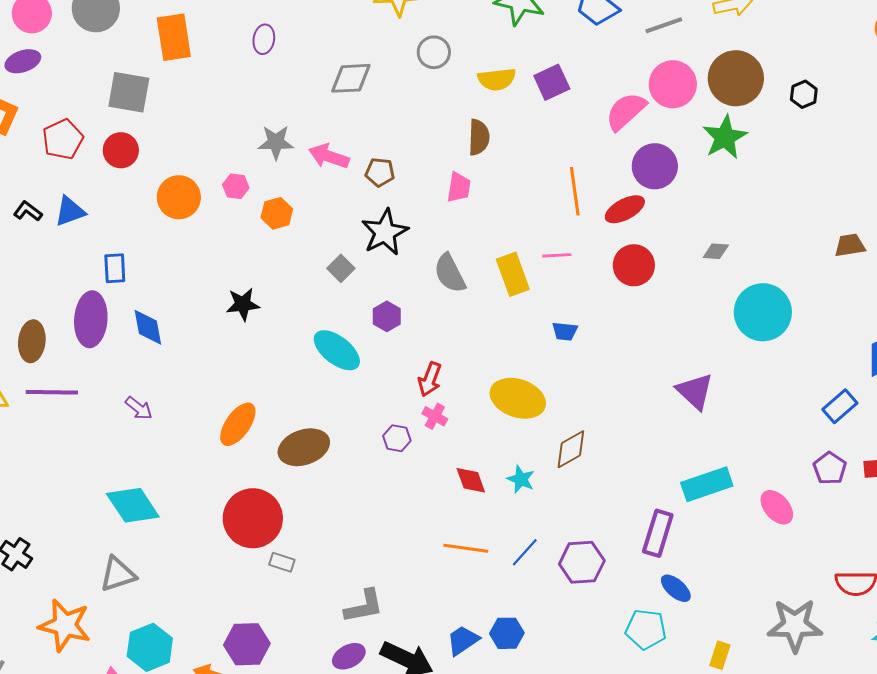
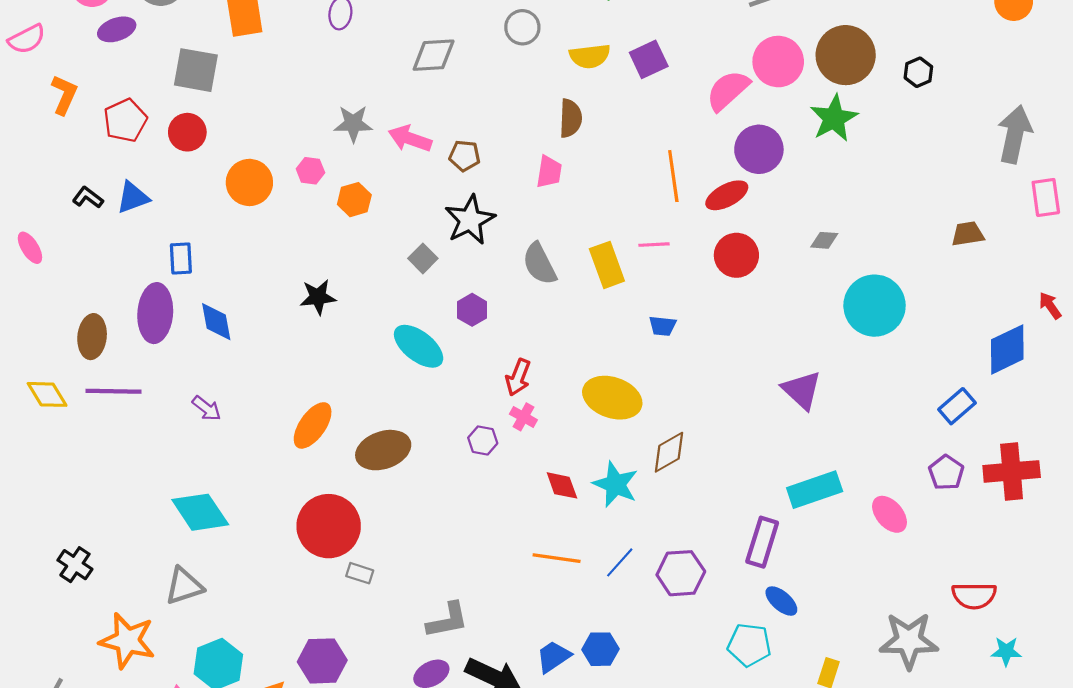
purple ellipse: (23, 61) -> (117, 29), moved
cyan star: (521, 479) -> (615, 484), size x1.5

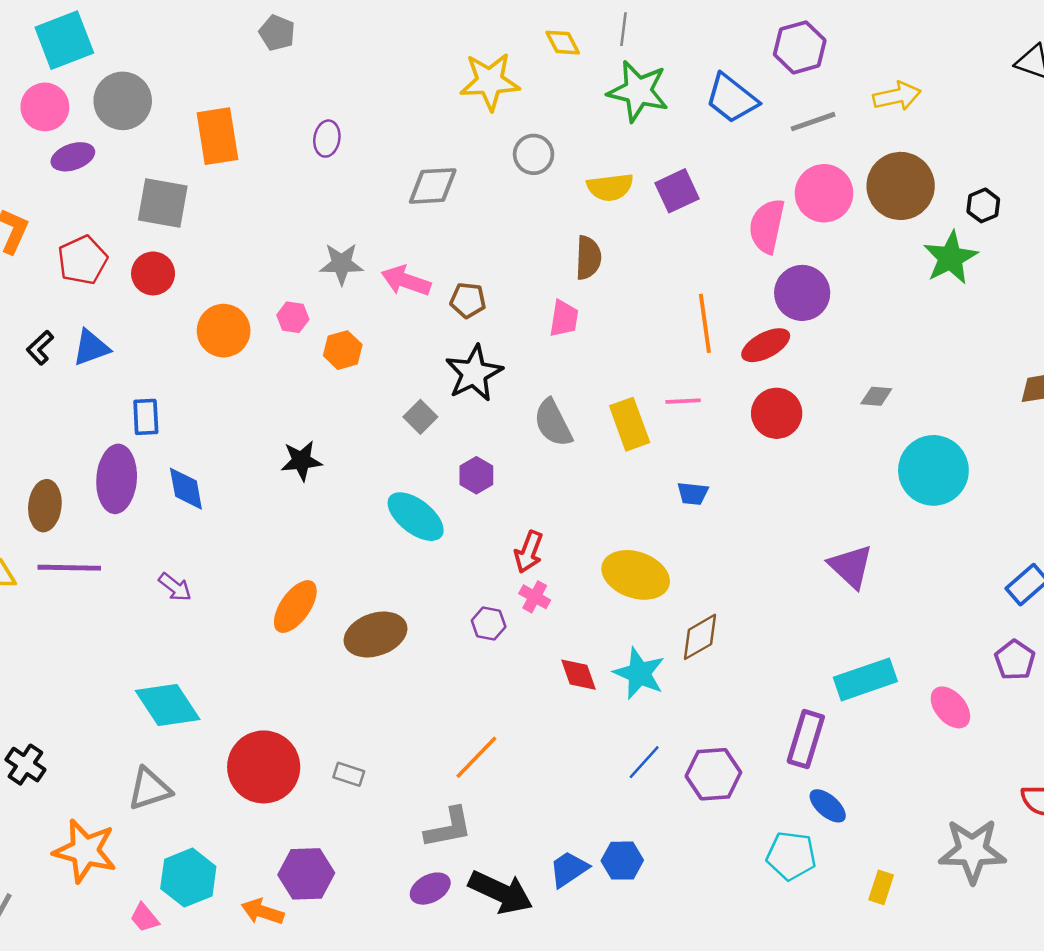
pink semicircle: (728, 90) -> (767, 226), turned -36
green star: (834, 118) -> (950, 258), moved
black L-shape: (88, 197) -> (40, 348), turned -80
red circle: (329, 526) -> (264, 767), moved
orange line: (557, 558) -> (476, 757), moved, turned -54

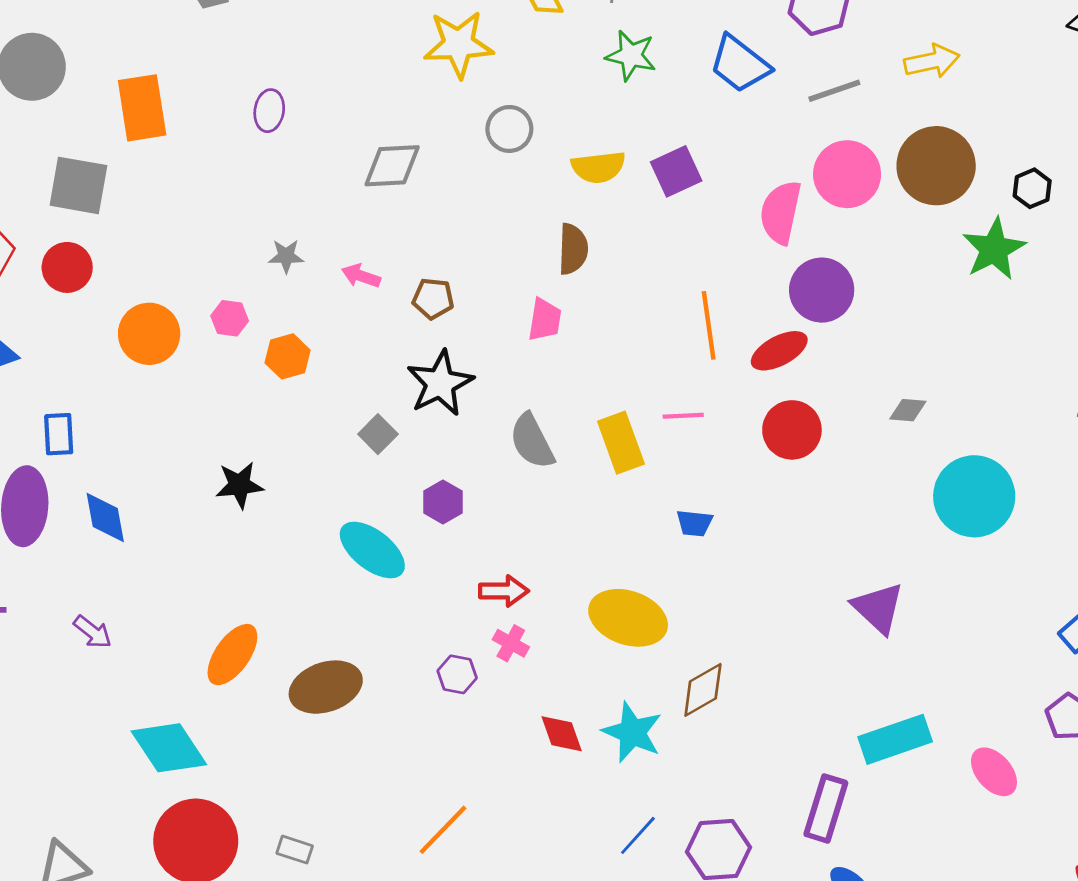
green star: (638, 91) -> (631, 55), size x0.7
gray star: (341, 264) -> (286, 256), size x0.7
pink arrow: (406, 281) -> (361, 276), size x0.7
red arrow: (529, 552) -> (504, 591), turned -111
cyan diamond: (168, 705) -> (169, 748), moved

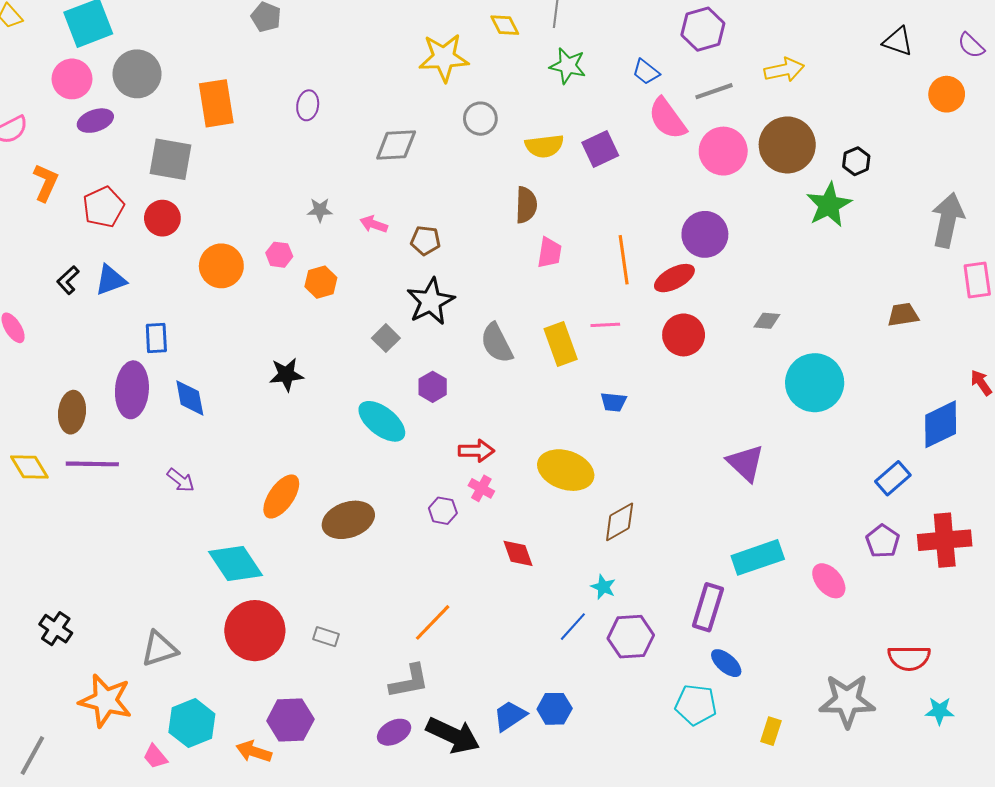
blue trapezoid: (740, 64) -> (646, 72), size x0.6
pink semicircle: (781, 212) -> (667, 119), moved, turned -48
pink trapezoid: (545, 320) -> (549, 253), moved
cyan star: (632, 732) -> (603, 587), moved, size x0.6

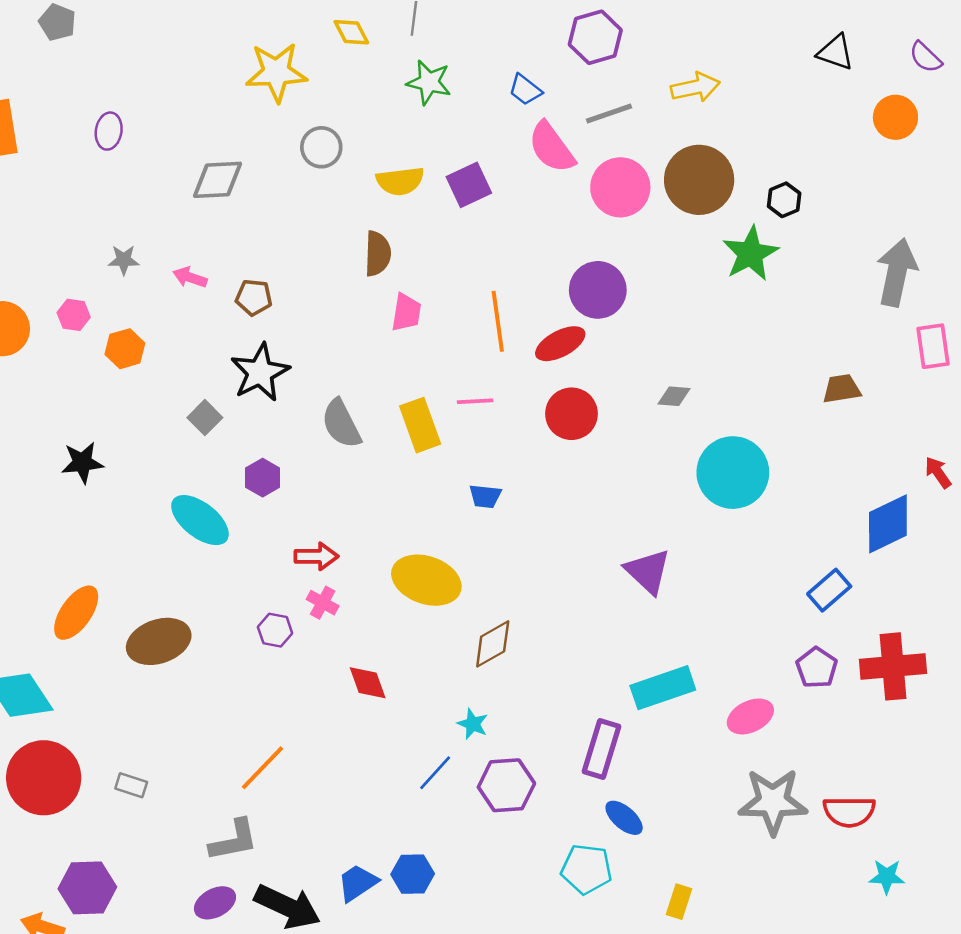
pink ellipse: (829, 581) -> (750, 716), turned -75
gray star: (847, 701) -> (773, 802), moved

